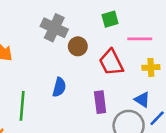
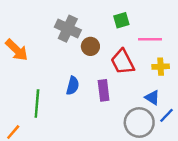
purple rectangle: (100, 102) -> (104, 90), moved

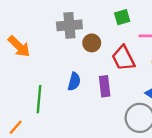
gray cross: (68, 29) -> (69, 25), turned -30

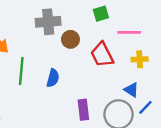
purple rectangle: (105, 86) -> (83, 110), moved
green line: (39, 99) -> (21, 71), moved

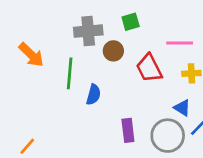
green square: (101, 14) -> (131, 22), moved
green line: (21, 71) -> (70, 73), moved

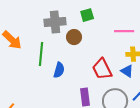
red trapezoid: (149, 68) -> (102, 69), moved
blue triangle: (182, 108) -> (127, 71), moved

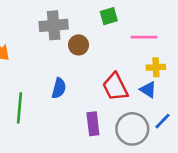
green square: (87, 15) -> (109, 16), moved
green line: (41, 54) -> (19, 108), moved

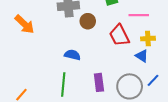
red trapezoid: (115, 87) -> (119, 35), moved
blue semicircle: (59, 88) -> (72, 55), turned -91
green line: (19, 108) -> (63, 84), moved

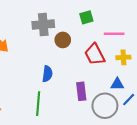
blue semicircle: (72, 55) -> (47, 74), turned 84
blue triangle: (142, 56) -> (117, 84), moved, turned -32
purple rectangle: (99, 82) -> (81, 91), moved

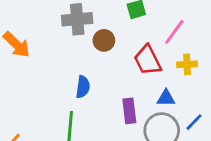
pink line: (114, 34) -> (174, 32), turned -54
blue triangle: (117, 84) -> (166, 98), moved

